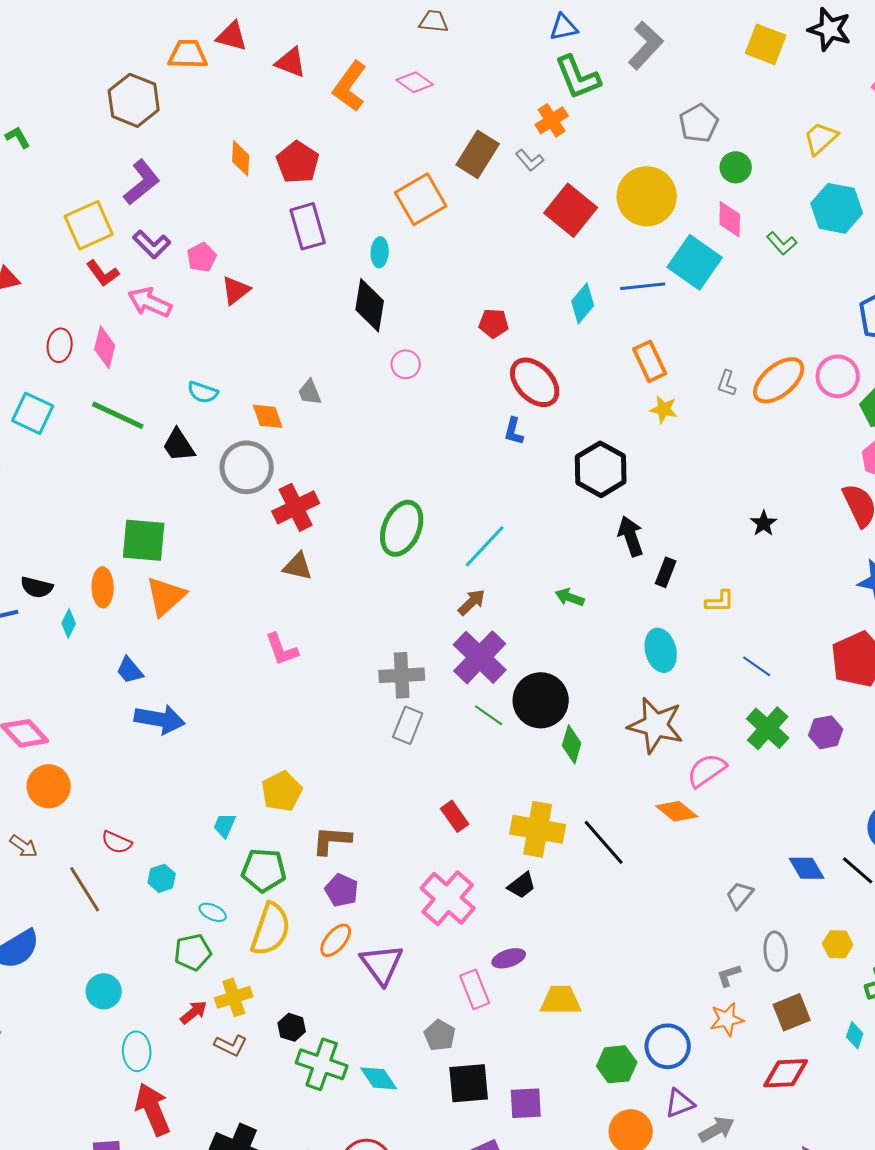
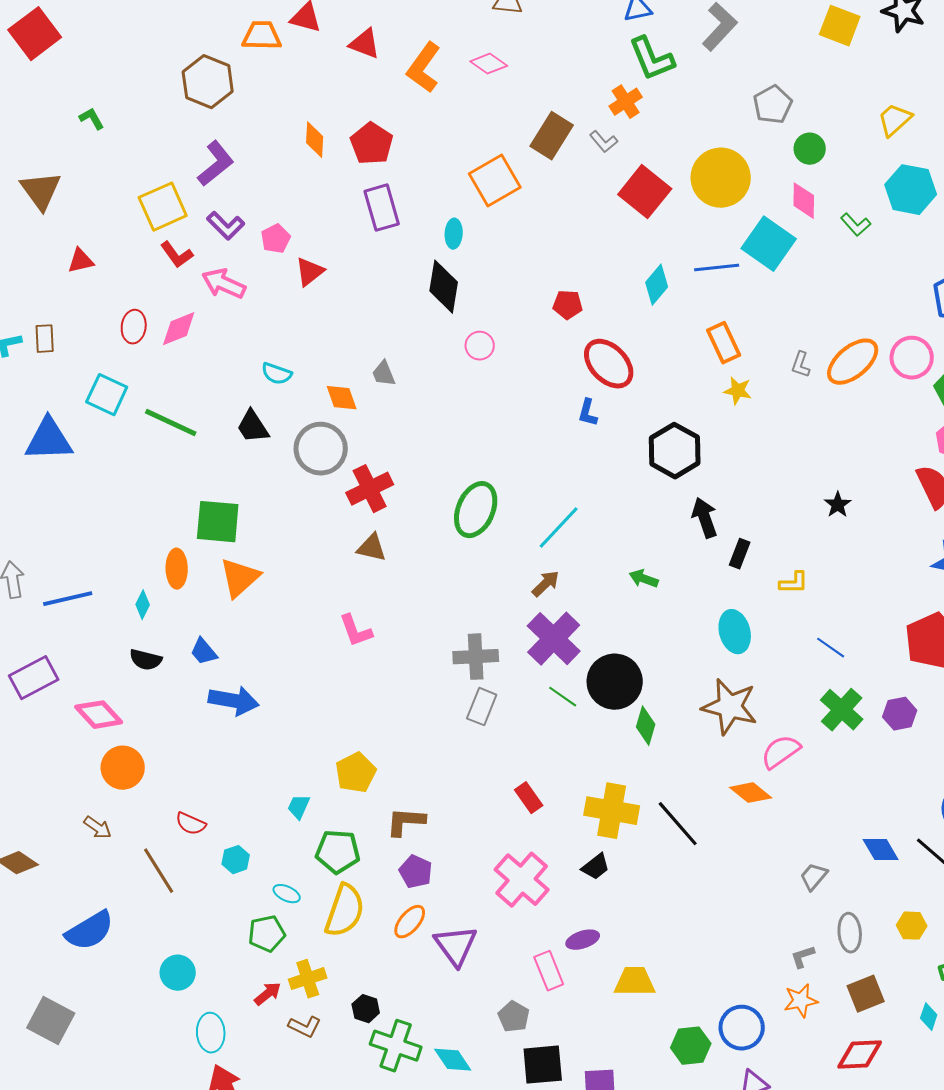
pink diamond: (105, 347) -> (179, 329), turned 54
green line: (118, 415) -> (171, 423), moved
black semicircle: (37, 587) -> (146, 660), moved

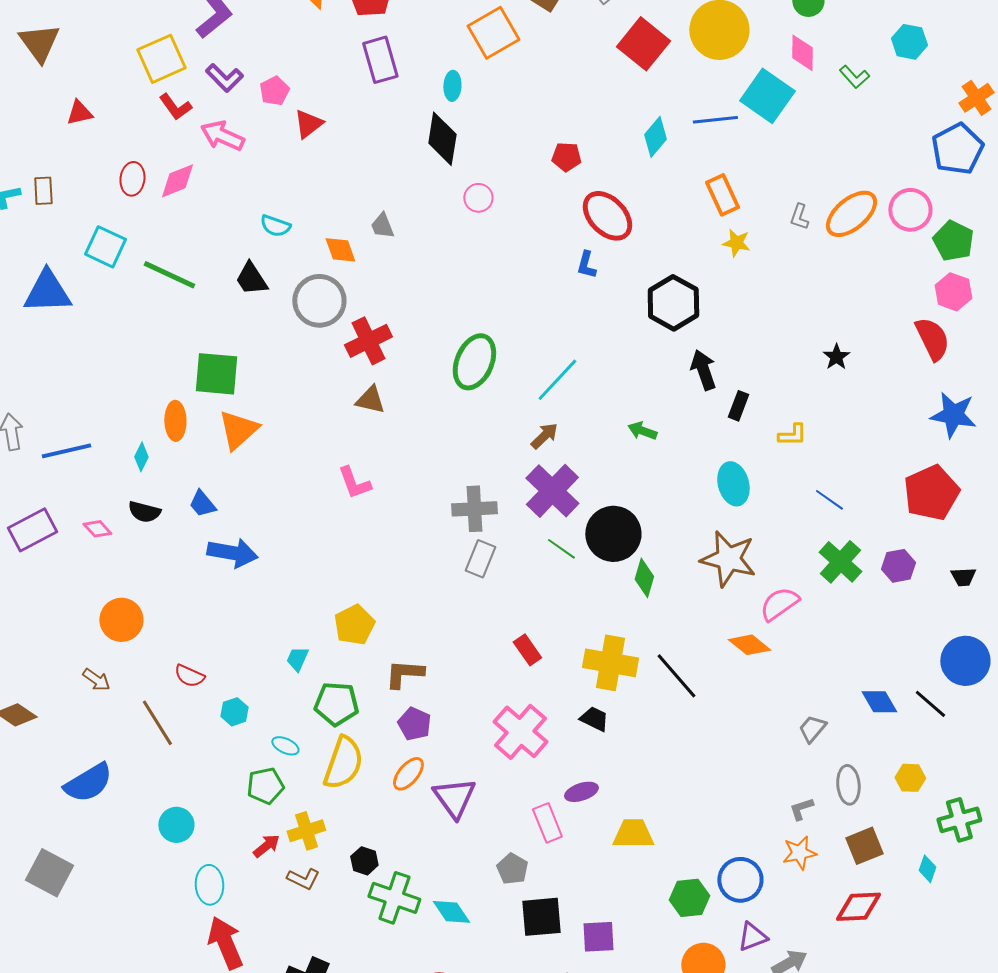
cyan hexagon: (911, 190) -> (909, 42), size x0.7
pink diamond: (99, 715) -> (97, 529), moved, size x0.6
black trapezoid: (596, 867) -> (594, 719), turned -116

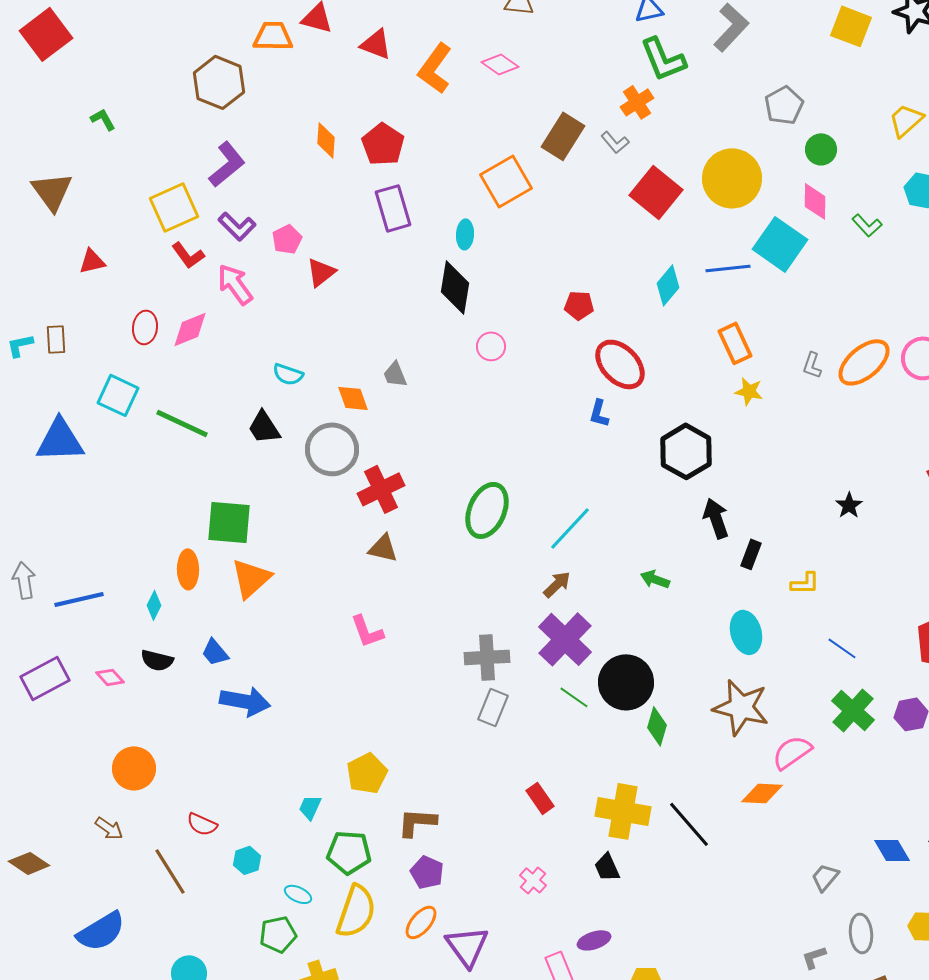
pink arrow: (222, 136) -> (235, 284), turned 30
orange diamond: (749, 645) -> (762, 793), turned -36
black trapezoid: (594, 719) -> (607, 867), turned -140
pink cross: (520, 732) -> (533, 880), size x0.5

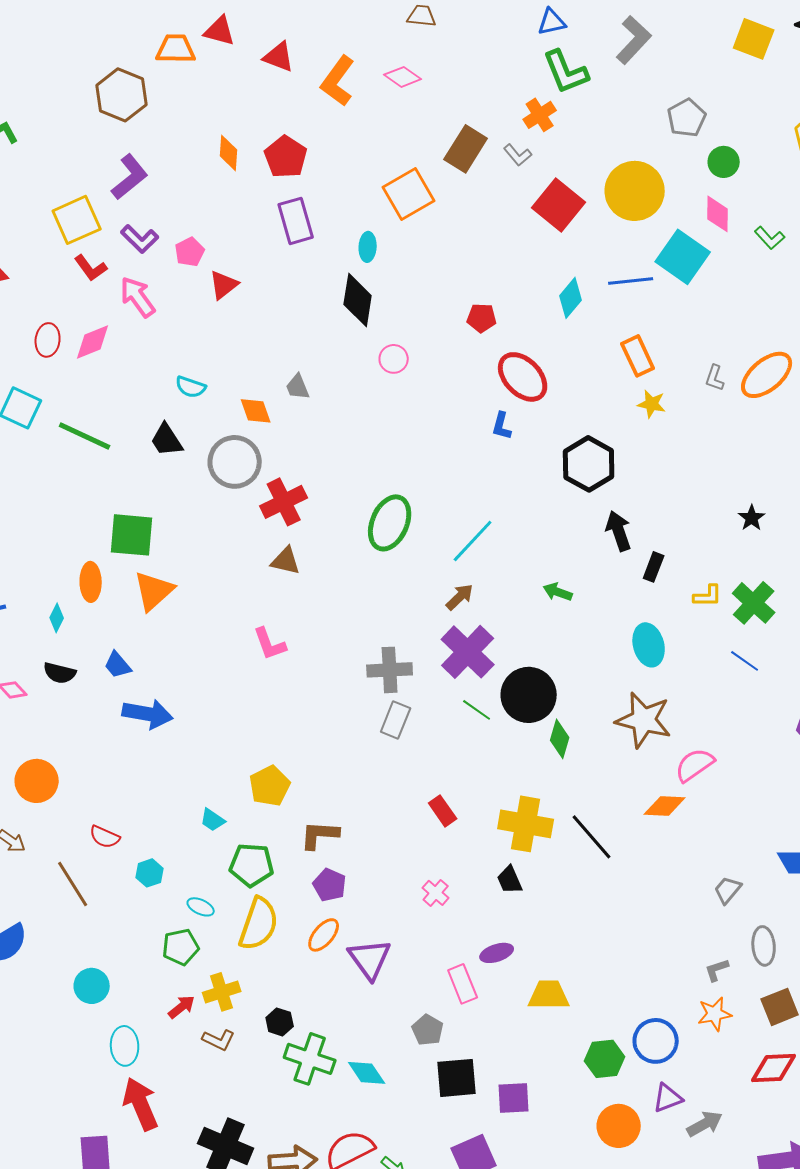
green cross: (853, 710) -> (754, 603), moved
cyan trapezoid: (310, 807) -> (213, 820), turned -80

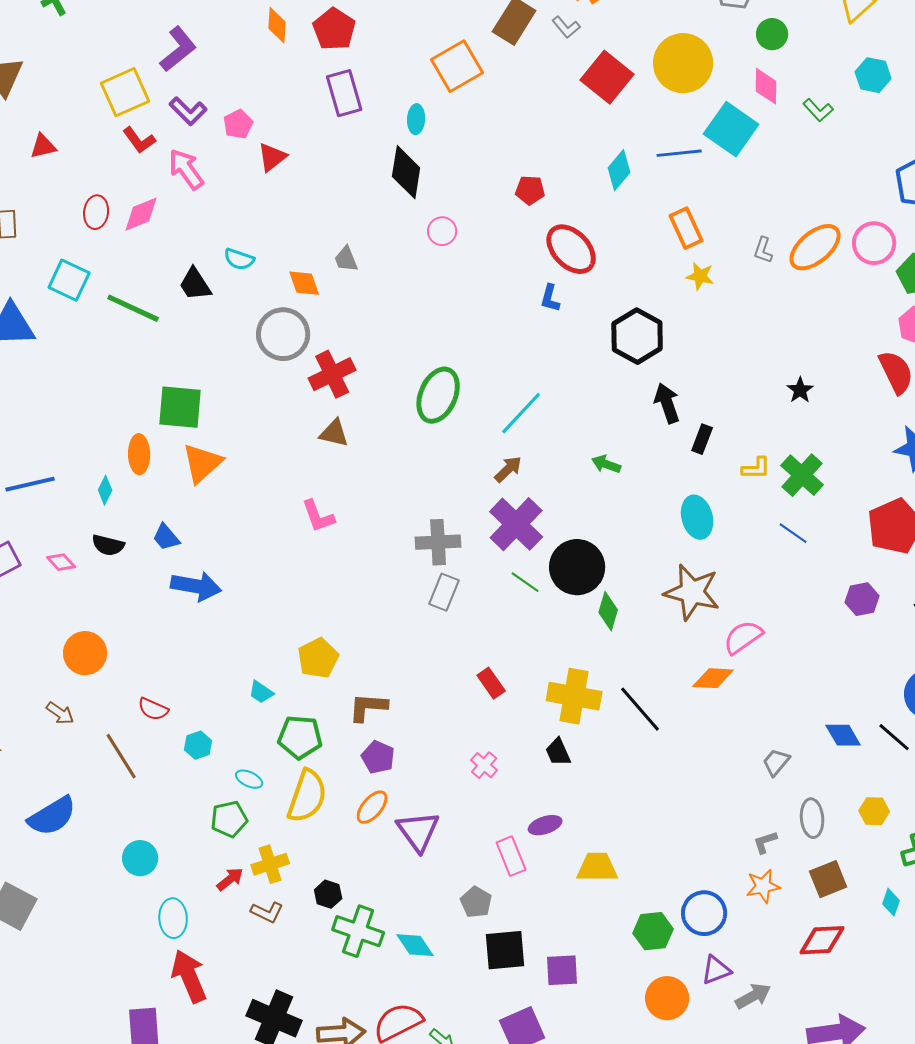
black trapezoid: (167, 440) -> (195, 284), moved

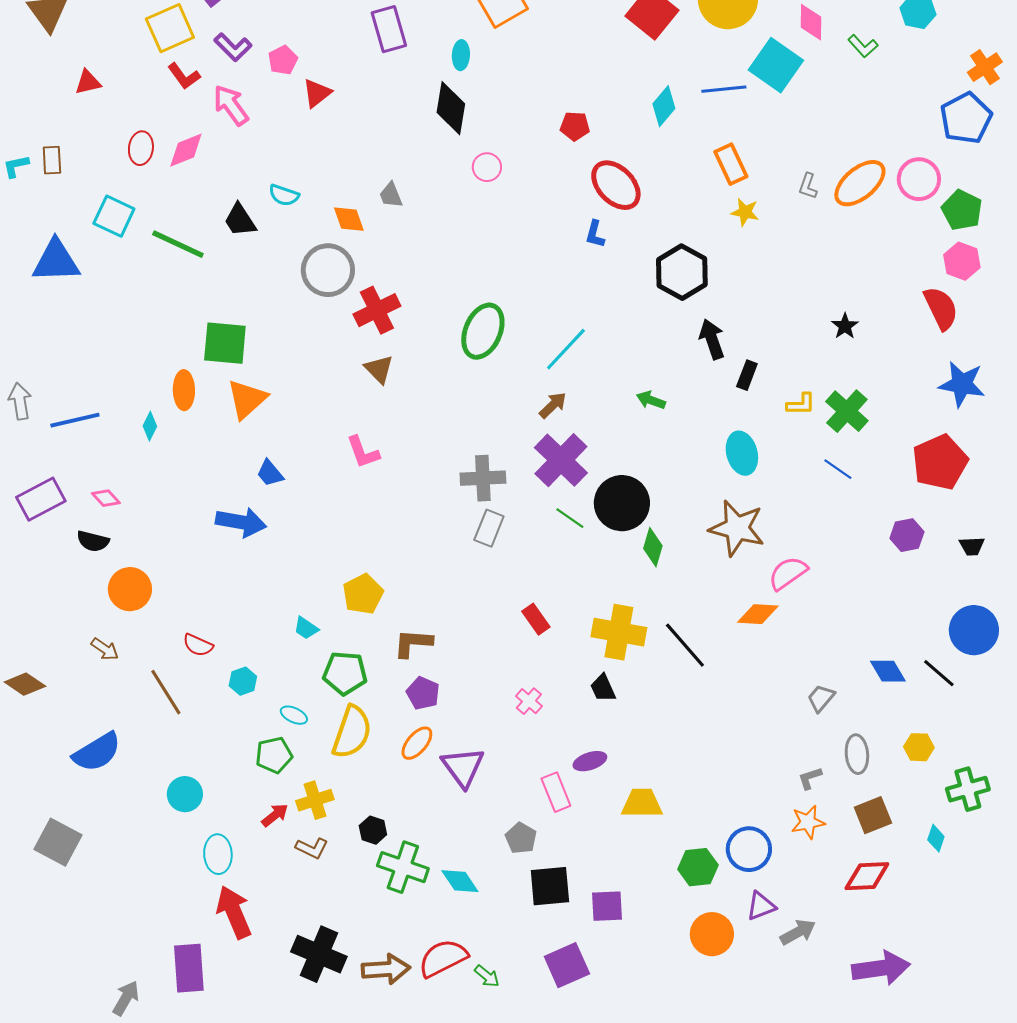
brown triangle: (334, 433) -> (379, 369), turned 32
blue trapezoid: (166, 537) -> (270, 473), moved
black semicircle: (108, 545) -> (93, 541), moved

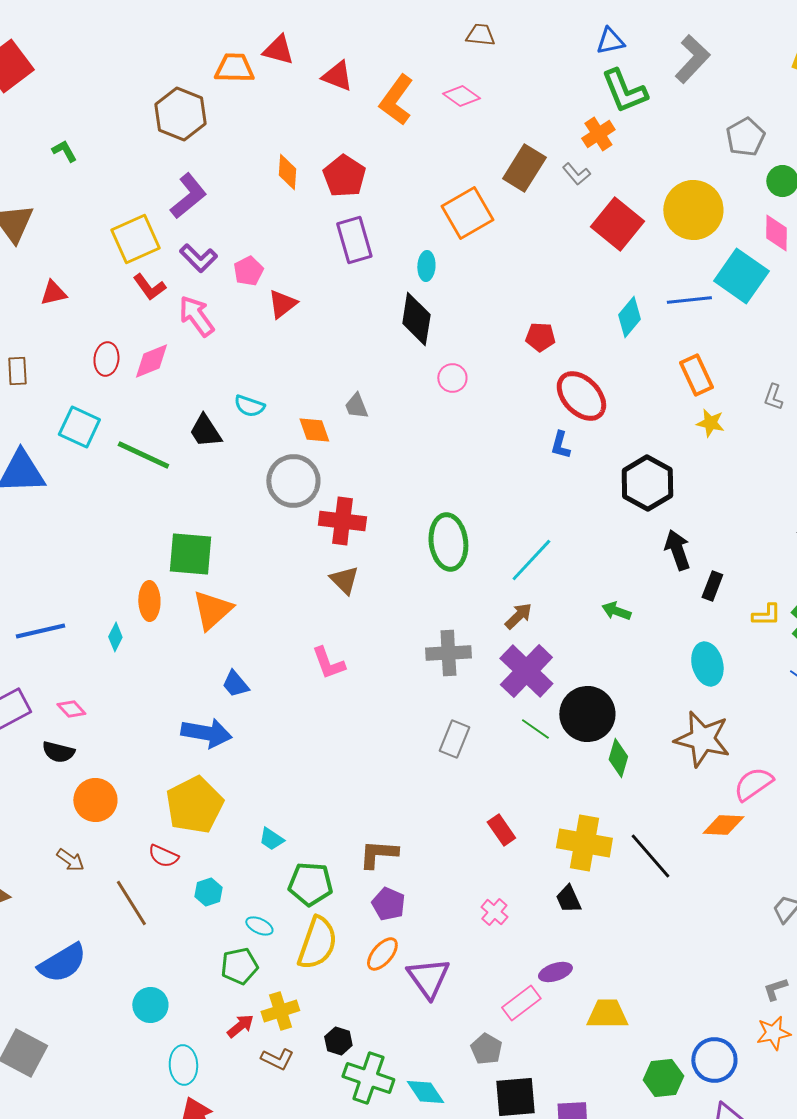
red cross: (377, 310) -> (342, 521), turned 33
green ellipse: (483, 331) -> (448, 542), turned -30
gray cross: (483, 478) -> (448, 653), moved
yellow pentagon: (363, 594) -> (194, 805), moved, size x1.4
pink rectangle: (556, 792) -> (521, 1003), turned 75

